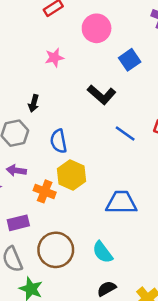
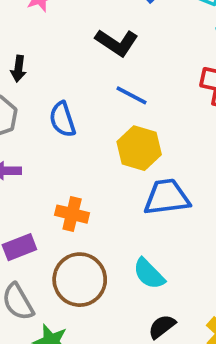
blue line: (125, 134) -> (132, 95), moved
yellow hexagon: (72, 175) -> (139, 148), moved
orange cross: (45, 191) -> (72, 214), moved

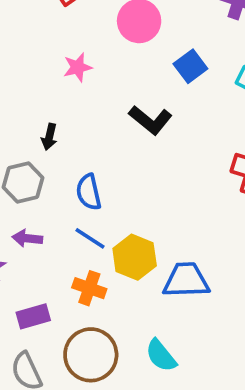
blue line: (132, 95) -> (90, 238), moved
yellow hexagon: (139, 148) -> (135, 257), moved

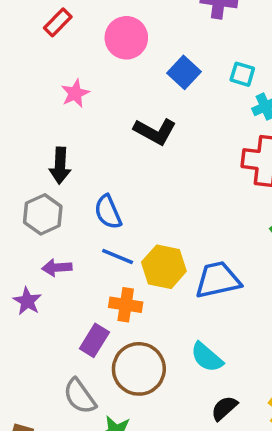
black arrow: (49, 137) -> (60, 166), size x1.4
purple rectangle: (33, 316) -> (94, 340), moved, turned -32

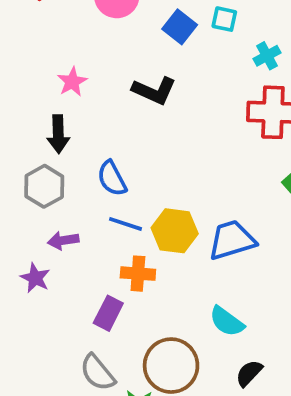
cyan square: (242, 74) -> (224, 19), moved
pink star: (75, 93) -> (72, 82), moved
brown circle: (139, 369) -> (171, 366), moved

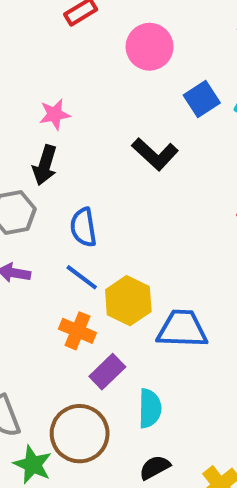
pink star: (72, 82) -> (55, 114), moved
purple rectangle: (108, 313) -> (107, 372), moved
cyan semicircle: (227, 321) -> (150, 408), turned -144

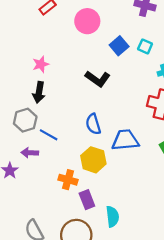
blue semicircle: (83, 227) -> (93, 124), moved
blue line: (82, 277) -> (49, 135), moved
blue trapezoid: (182, 329) -> (125, 140), moved
purple rectangle: (107, 372) -> (87, 200), turned -60

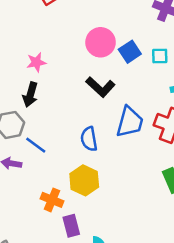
pink circle: (87, 21) -> (101, 42), moved
cyan square: (145, 46) -> (160, 56), turned -32
blue trapezoid: (125, 140) -> (130, 122), moved, turned 104

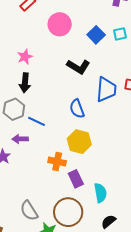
pink circle: (101, 42) -> (60, 24), moved

